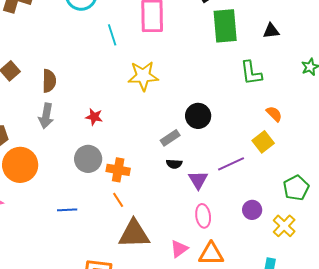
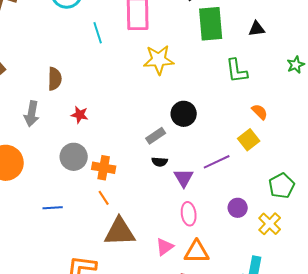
yellow star: (143, 76) -> (159, 60), moved
brown semicircle: (49, 81) -> (55, 79), moved

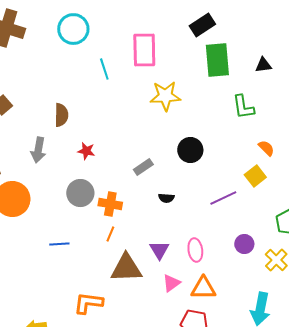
gray rectangle: (156, 136) -> (143, 167), moved
purple triangle: (184, 178) -> (159, 250), moved
orange line: (104, 198) -> (110, 234), turned 56

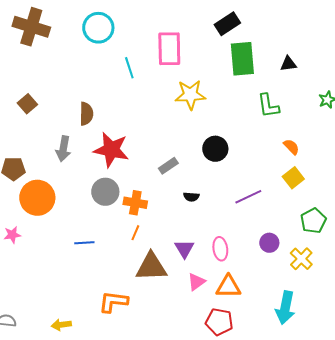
red star: (86, 151) -> (111, 150), size x2.0
yellow square: (255, 176) -> (293, 178), moved

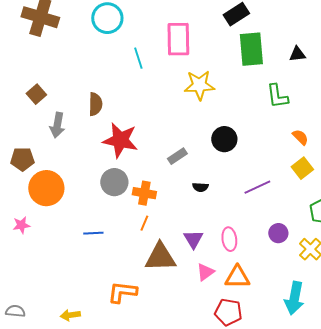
gray arrow: (63, 149) -> (57, 125), moved

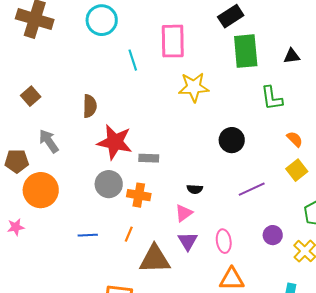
gray arrow: (57, 125) -> (49, 141), moved, turned 135
black circle: (224, 139) -> (232, 140), moved
gray rectangle: (177, 156) -> (149, 158), moved, turned 36
orange line: (144, 223) -> (129, 234), moved
pink triangle: (205, 272) -> (184, 213), moved

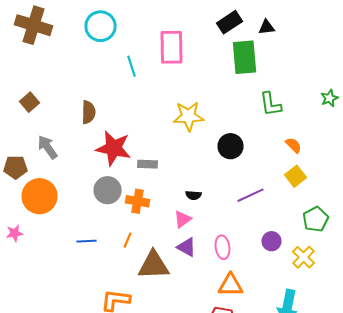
black triangle: (292, 56) -> (266, 27), moved
yellow star: (194, 87) -> (188, 116), moved
purple triangle: (188, 241) -> (186, 247), turned -30

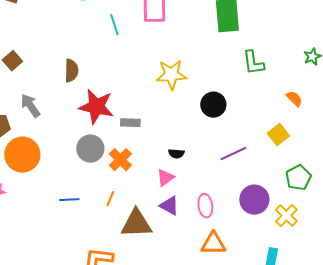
orange semicircle: (294, 145) -> (294, 99), moved
orange cross: (138, 201) -> (120, 160), turned 35
purple circle: (272, 241) -> (254, 200), size x1.5

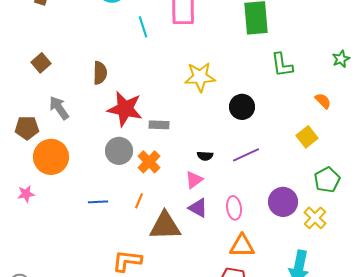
purple line: (233, 154) -> (246, 155), moved

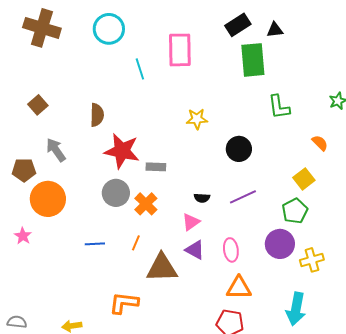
yellow star: (200, 77) -> (197, 119), size x0.7
green pentagon: (327, 180) -> (295, 211), moved
pink star: (26, 194) -> (23, 236), turned -30
yellow cross: (315, 218) -> (312, 260), turned 30

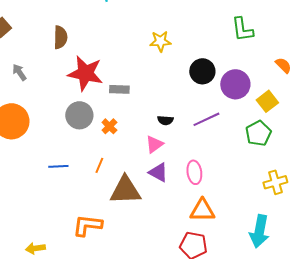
gray arrow: (56, 150) -> (19, 72), size x0.7
orange cross: (146, 204) -> (109, 126), size x0.7
purple circle: (280, 244) -> (235, 84), moved

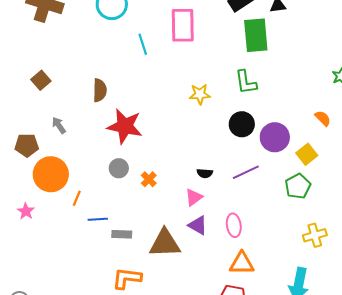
green L-shape: (242, 29) -> (246, 82), moved
gray rectangle: (119, 89) -> (122, 234), moved
gray circle: (79, 115) -> (119, 168), size x0.7
orange line: (99, 165) -> (77, 198), moved

